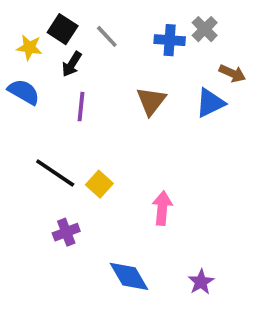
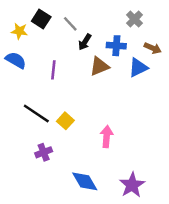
blue cross: (170, 40) -> (116, 46), moved
black arrow: (72, 64) -> (85, 42), moved
brown triangle: (151, 101) -> (99, 66), turned 30
purple star: (201, 282) -> (132, 185), size x1.5

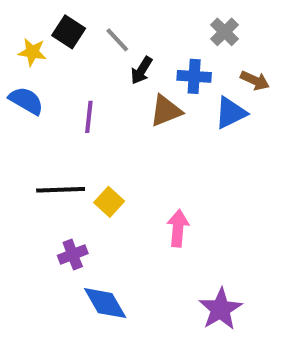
black line: (36, 114) -> (61, 190), turned -36
blue diamond: (85, 181) -> (105, 303), moved

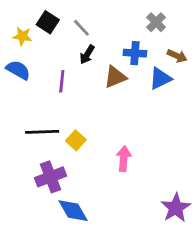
black arrow: (142, 70) -> (87, 55), moved
purple cross: (73, 254) -> (51, 177), size x1.5
purple star: (220, 309) -> (176, 208), moved

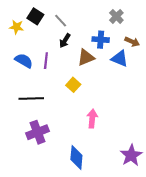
blue semicircle: (18, 70) -> (24, 61), moved
blue triangle: (160, 78) -> (120, 59), turned 48
yellow square: (76, 140) -> (73, 85), moved
blue diamond: (73, 211) -> (76, 157), moved, turned 35

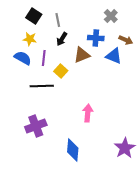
gray line: (61, 21) -> (58, 20), turned 32
yellow star: (16, 27) -> (30, 39), moved
yellow square: (73, 85) -> (61, 71), moved
black line: (31, 98) -> (42, 86), moved

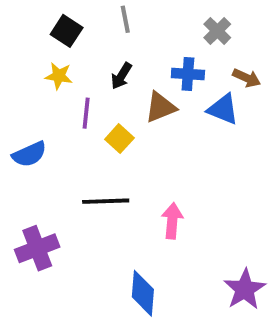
gray line: (58, 20) -> (125, 19), moved
blue semicircle: (23, 58) -> (29, 154), moved, turned 126
black line: (42, 86) -> (106, 201), moved
purple cross: (36, 126) -> (37, 248), moved

